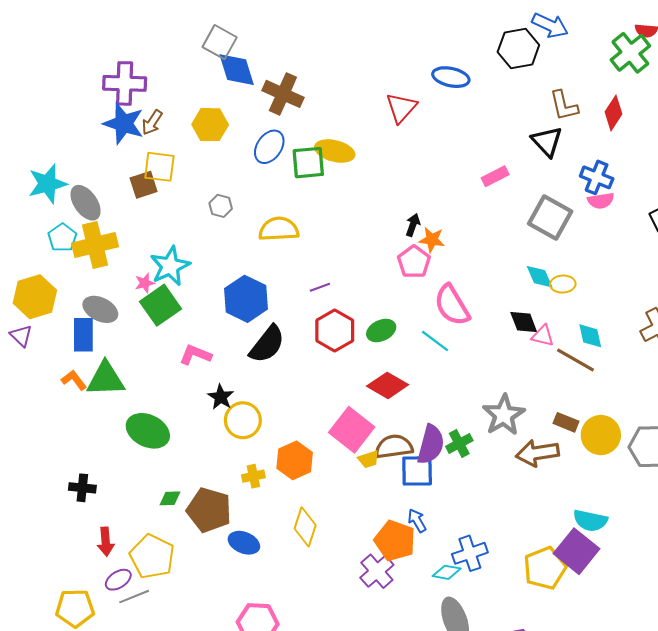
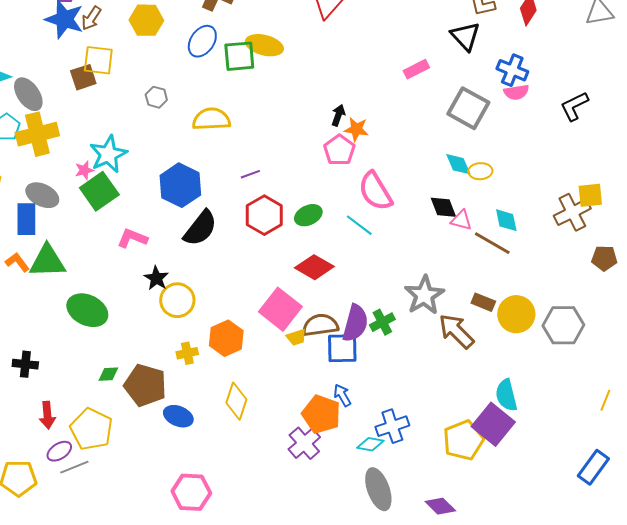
brown arrow: (537, 453) -> (456, 331), turned 54
cyan semicircle: (590, 521) -> (506, 395), turned 64

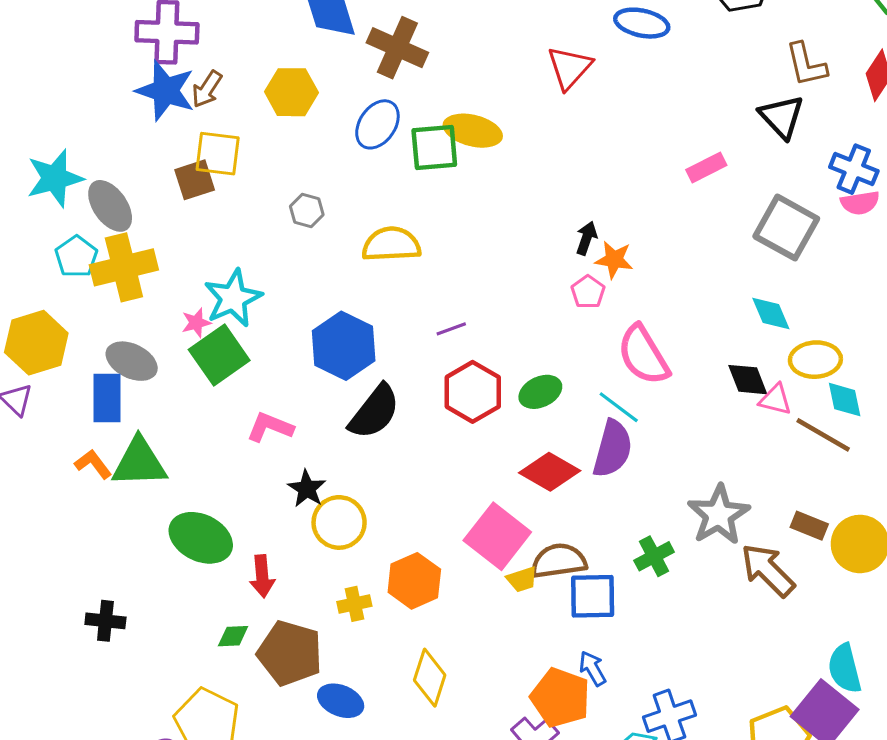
pink pentagon: (339, 150) -> (588, 292), size x0.7
yellow ellipse: (480, 171) -> (815, 360), moved, size x1.4
purple semicircle: (355, 323) -> (613, 449), moved
red arrow: (47, 415) -> (262, 576), moved

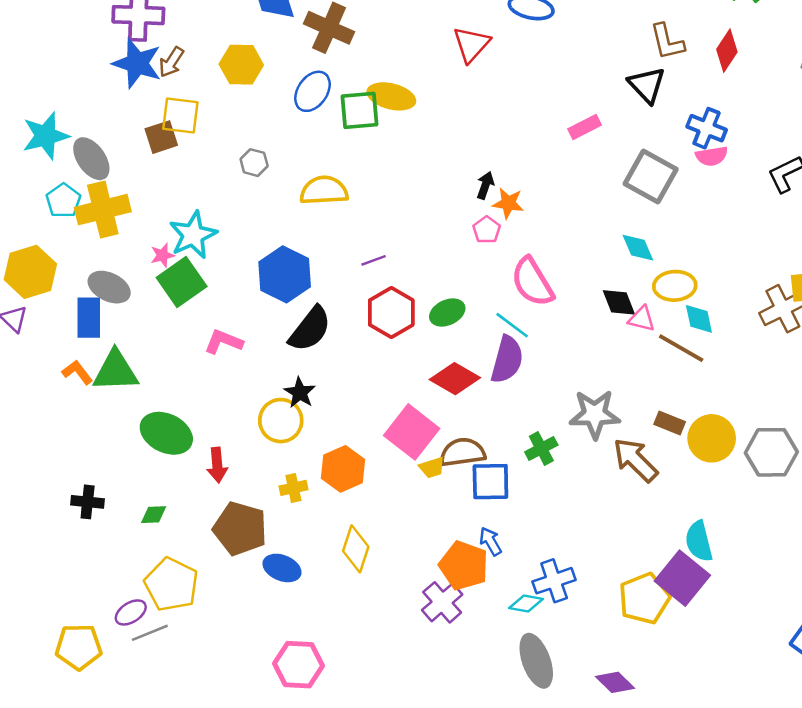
black star: (307, 489) -> (300, 393), moved
gray star: (719, 515) -> (595, 414), turned 30
green diamond: (233, 636) -> (154, 515), moved

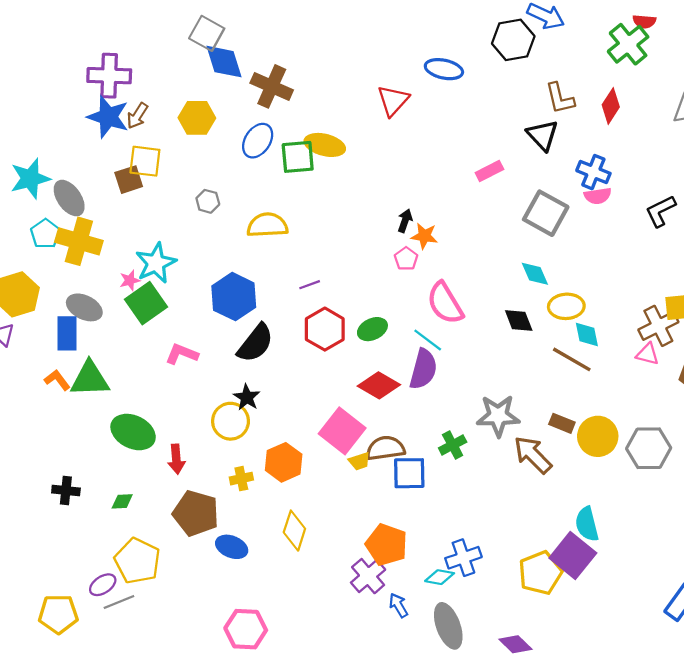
yellow cross: (103, 210) -> (79, 241), turned 30
pink triangle: (642, 319) -> (648, 354), moved
blue arrow: (490, 541) -> (398, 605), moved

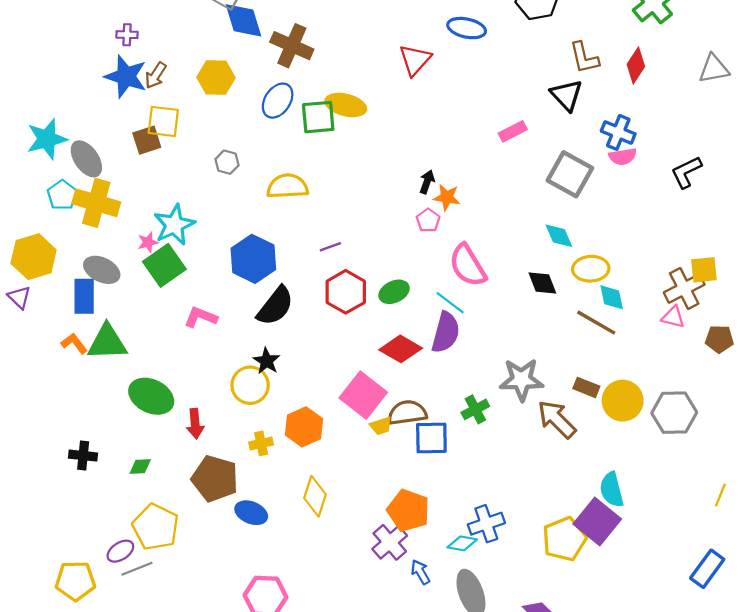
purple cross: (109, 76) -> (127, 35), size x0.5

